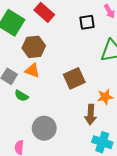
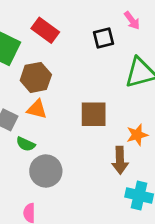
brown square: (74, 78) -> (94, 114), turned 30
gray circle: (44, 128) -> (46, 171), moved

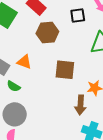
brown hexagon: (36, 77) -> (47, 32), moved
gray circle: (46, 171) -> (15, 114), moved

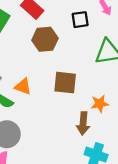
orange triangle: (24, 62) -> (23, 87), moved

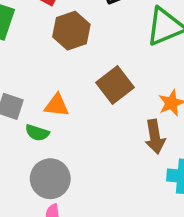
brown square: (65, 83) -> (115, 85), turned -30

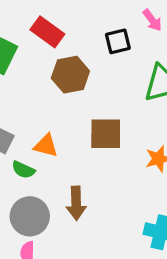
brown square: (115, 85) -> (106, 134), turned 30
brown arrow: (155, 137) -> (76, 203), moved

